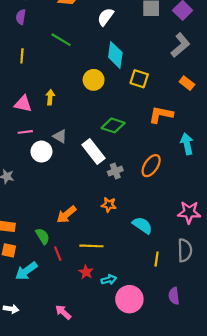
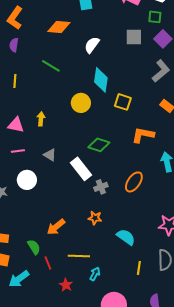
white circle: (41, 152) -> (27, 180), moved
red star: (86, 272) -> (66, 285), moved
cyan arrow: (109, 280) -> (95, 274), moved, turned -48

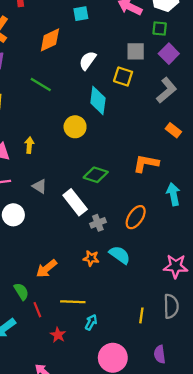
orange diamond: (59, 27) -> (50, 40), turned -30
yellow square: (123, 102) -> (123, 77), moved
cyan semicircle: (126, 237) -> (120, 255), moved

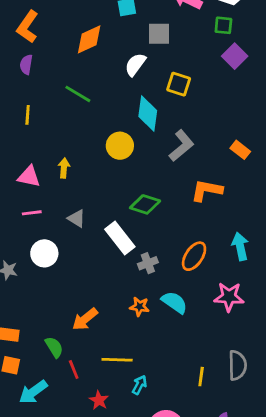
gray square: (136, 51) -> (159, 34), moved
gray L-shape: (167, 90) -> (181, 146), moved
cyan arrow: (173, 194) -> (240, 246), moved
pink star: (176, 266) -> (229, 297), moved

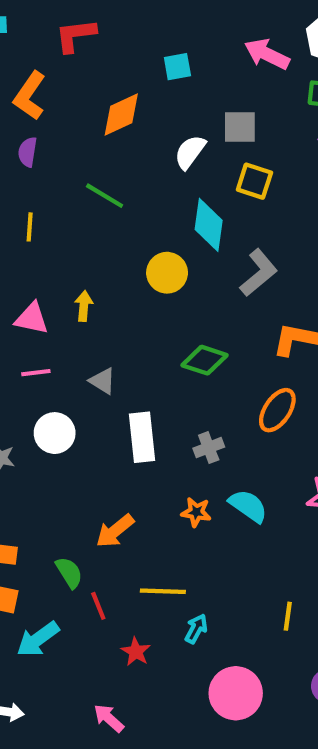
gray square: (159, 34) -> (240, 127), moved
white rectangle: (120, 238) -> (142, 437), moved, turned 32
orange ellipse: (194, 256) -> (277, 410), moved

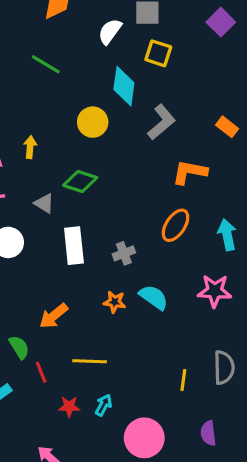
green diamond: (204, 360) -> (80, 181), moved
cyan arrow: (196, 629) -> (104, 405), moved
red star: (136, 652) -> (69, 407), turned -30

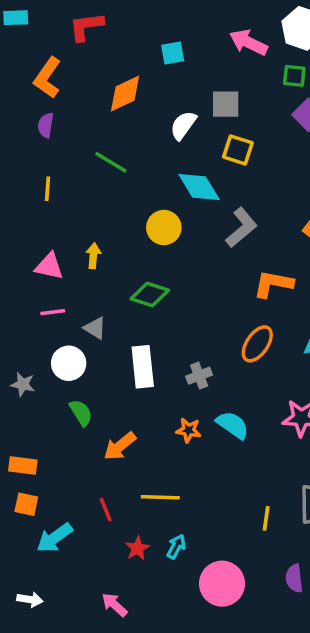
cyan diamond: (124, 86) -> (199, 187), turned -39
gray triangle: (44, 203) -> (95, 328), moved
green semicircle: (19, 347) -> (81, 413), moved
red star: (69, 407) -> (137, 548), turned -30

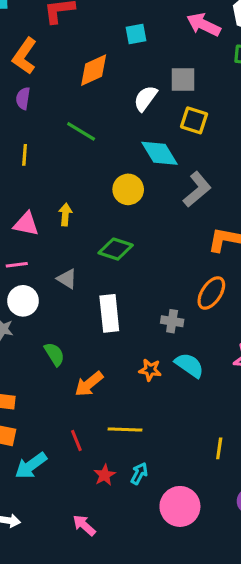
pink line: (53, 312) -> (17, 265), moved
white circle: (69, 363) -> (23, 301), moved
gray cross: (199, 376) -> (172, 321), moved, turned 30

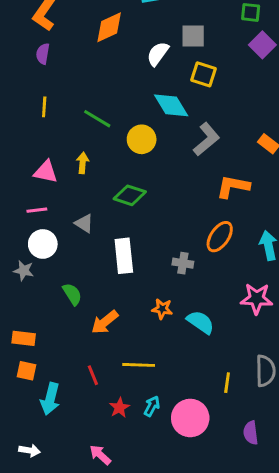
green line: (81, 131) -> (97, 119), moved
cyan semicircle: (189, 365) -> (201, 322), moved
cyan arrow: (31, 466) -> (50, 399), turned -40
pink circle: (180, 506) -> (190, 418), moved

